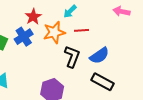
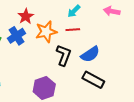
cyan arrow: (70, 11) -> (74, 11), moved

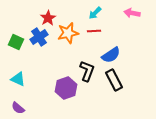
black L-shape: (64, 55) -> (87, 71), moved
black rectangle: (93, 80) -> (114, 80), turned 35

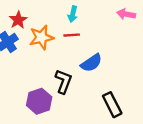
cyan arrow: (95, 13) -> (73, 14), turned -32
pink arrow: (132, 13) -> (126, 14), moved
black rectangle: (114, 80) -> (112, 105), moved

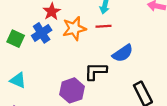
black L-shape: (63, 81) -> (96, 71), turned -110

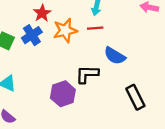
blue semicircle: (123, 53) -> (115, 56), turned 65

